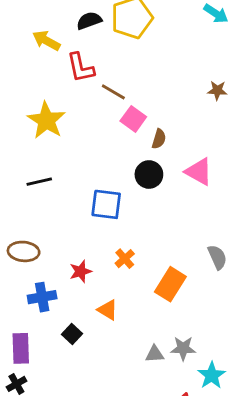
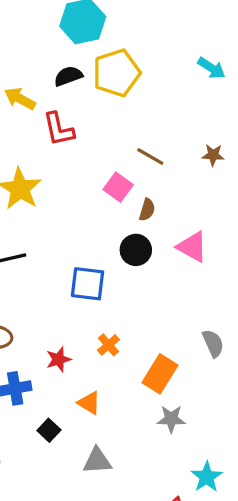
brown line: (113, 92) -> (150, 157), moved
gray star: (183, 348) -> (171, 419), moved
gray triangle: (155, 354) -> (97, 461), moved, size x1.4

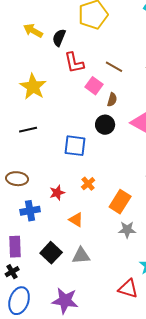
black semicircle: (68, 76) -> (59, 38), moved, turned -48
red L-shape: (59, 129) -> (74, 63), moved
black square: (49, 430) -> (51, 253), moved, size x1.5

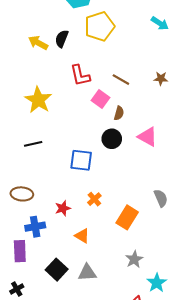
black semicircle: (59, 38) -> (62, 39), moved
gray star: (127, 230) -> (134, 259), moved, turned -30
purple rectangle: (15, 247) -> (20, 251), moved

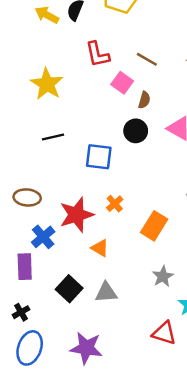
black line: (33, 144) -> (53, 137), moved
red star: (63, 208) -> (76, 215), size x1.8
blue cross: (35, 227) -> (43, 237), turned -30

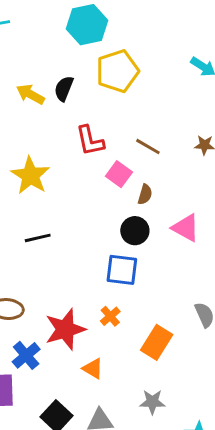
blue square: (99, 157) -> (122, 270), moved
gray star: (163, 276) -> (152, 402), moved, turned 30

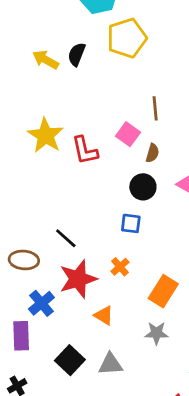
red L-shape: (90, 141) -> (85, 150), moved
brown line: (148, 147) -> (155, 108), turned 55
black line: (38, 238) -> (66, 238), moved, turned 55
blue square: (122, 270) -> (131, 223), size x0.7
gray star: (152, 402) -> (156, 333), moved

